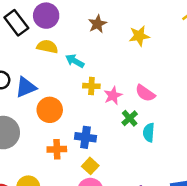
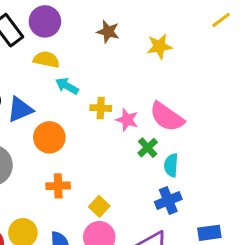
brown star: (97, 24) -> (108, 32), turned -30
cyan arrow: (75, 61) -> (67, 86), moved
pink semicircle: (145, 93) -> (167, 117), size x1.4
pink star: (113, 96) -> (127, 120), turned -30
blue cross: (85, 137) -> (168, 200), moved, turned -30

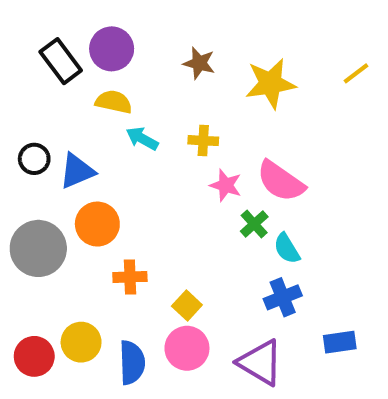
yellow line: (221, 20) -> (356, 73), moved
yellow star: (159, 46) -> (270, 84), size x1.4
yellow cross: (101, 108) -> (203, 141), moved
orange circle: (49, 137) -> (97, 224), moved
cyan semicircle: (171, 165) -> (287, 248), turned -35

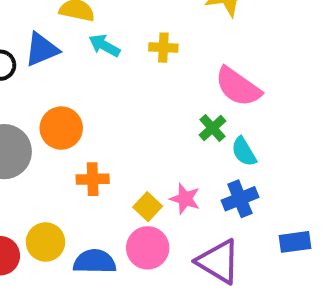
blue triangle: (77, 171) -> (42, 49), moved
pink star: (226, 185) -> (185, 199), moved
blue semicircle: (132, 363) -> (95, 262), turned -87

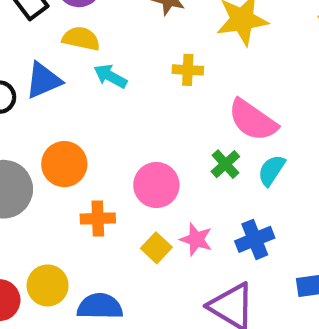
yellow cross: (163, 48) -> (188, 70), moved
cyan semicircle: (244, 152) -> (271, 170), moved, turned 64
pink circle: (148, 248) -> (156, 185), moved

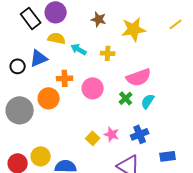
cyan arrow: (110, 76) -> (79, 49), moved
pink semicircle: (253, 120) -> (139, 77), turned -55
pink circle: (156, 185) -> (93, 88), moved
orange cross: (98, 218) -> (65, 78), moved

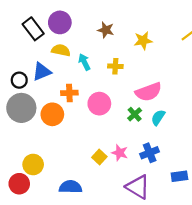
yellow star: (134, 29) -> (143, 41), size x0.7
cyan arrow: (79, 49) -> (84, 62), turned 35
gray circle: (20, 110) -> (21, 108), moved
yellow circle: (41, 156) -> (33, 165), moved

